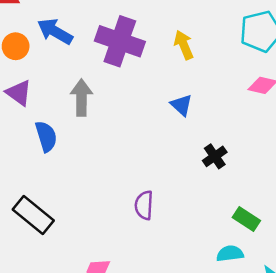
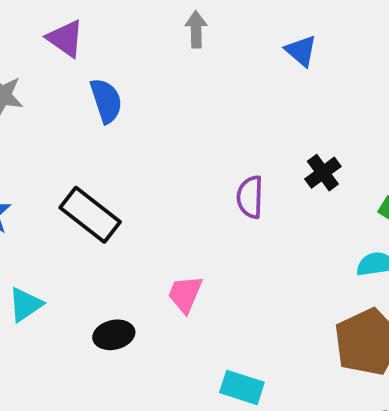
gray arrow: (81, 98) -> (196, 29), moved, size x0.7
black cross: (215, 156) -> (323, 173), moved

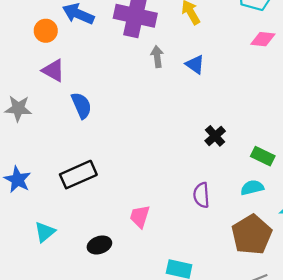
gray arrow: (196, 29) -> (157, 57), moved
purple semicircle: (250, 197) -> (201, 195), moved
black rectangle: (90, 215) -> (78, 175), turned -56

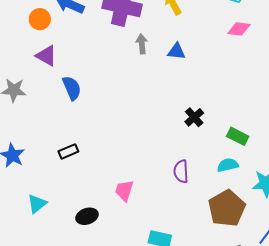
blue triangle: (195, 64) -> (176, 51), turned -30
black rectangle: (78, 175) -> (68, 151), size x0.6

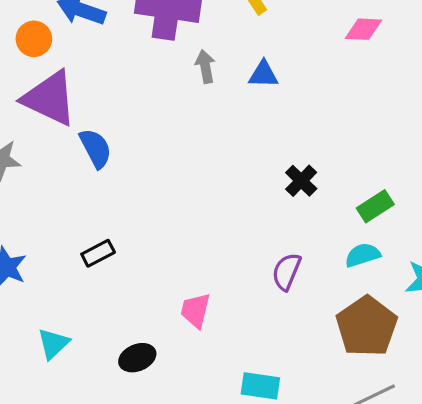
purple triangle: (46, 56) -> (50, 98), size x1.6
green rectangle: (238, 136) -> (375, 206), turned -55
purple semicircle: (181, 171) -> (286, 272), turned 30

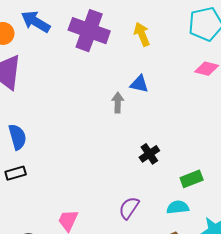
gray arrow: (205, 66) -> (118, 103), moved
blue semicircle: (96, 148) -> (17, 137), moved

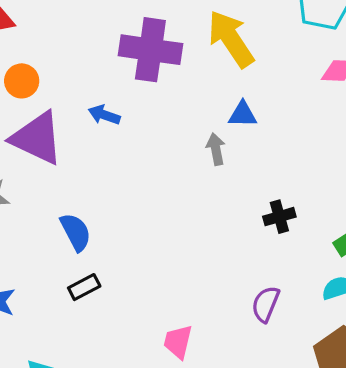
blue arrow: (36, 22) -> (104, 115), moved, size x0.7
yellow arrow: (142, 34) -> (231, 39), size x1.6
black cross: (149, 154) -> (279, 217), turned 30

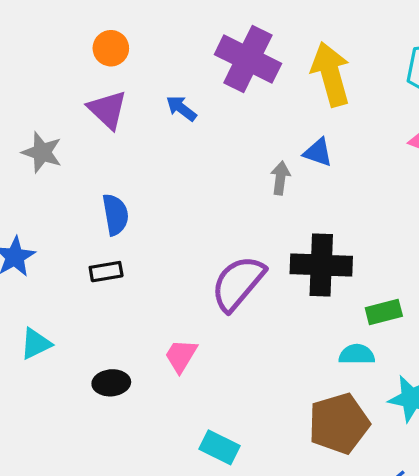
purple triangle: (37, 138) -> (108, 110), size x0.7
black cross: (279, 217) -> (321, 265), size x1.8
purple semicircle: (266, 304) -> (238, 283), moved, size x1.6

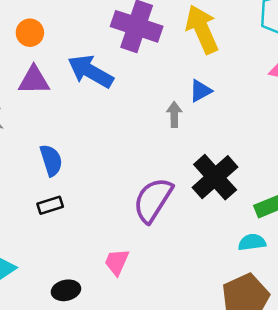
blue arrow: (181, 108) -> (91, 71), size x1.8
purple triangle: (108, 110) -> (34, 80), turned -36
blue triangle: (318, 152) -> (200, 91), turned -40
black cross: (321, 265) -> (215, 177), turned -36

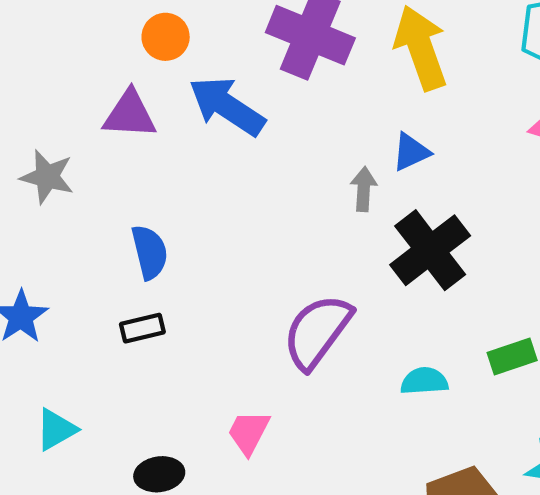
orange circle: (30, 33) -> (166, 37), moved
black cross: (215, 177) -> (430, 250), moved
cyan semicircle: (252, 242) -> (424, 381), moved

